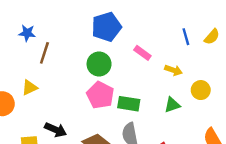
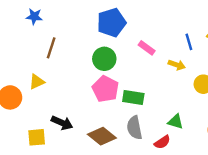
blue star: (27, 33) -> (34, 17), moved
blue line: (186, 37) -> (189, 42), moved
green triangle: (172, 105) -> (176, 122), moved, turned 35

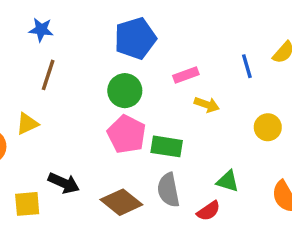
blue star: (34, 17) -> (41, 30), moved
pink rectangle: (147, 48) -> (186, 75), turned -56
yellow arrow: (177, 65) -> (207, 105), moved

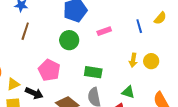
yellow arrow: (207, 105) -> (133, 60), moved, turned 80
yellow triangle: (27, 124) -> (13, 84), moved
pink pentagon: (127, 134) -> (49, 70), moved

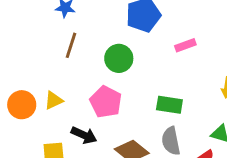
green circle: (69, 40) -> (119, 58), moved
yellow triangle: (13, 84) -> (54, 100), moved

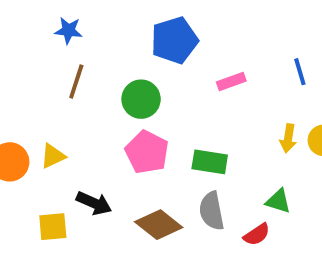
pink pentagon: (106, 102) -> (147, 152), moved

